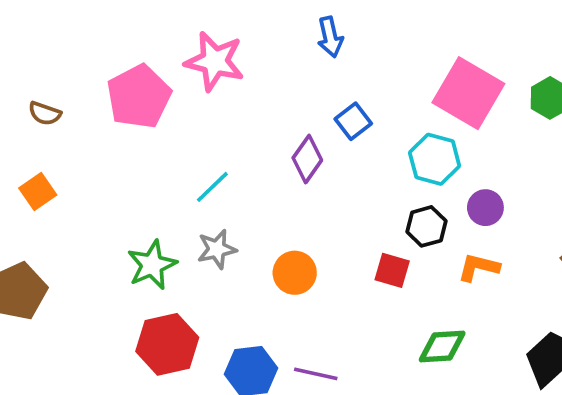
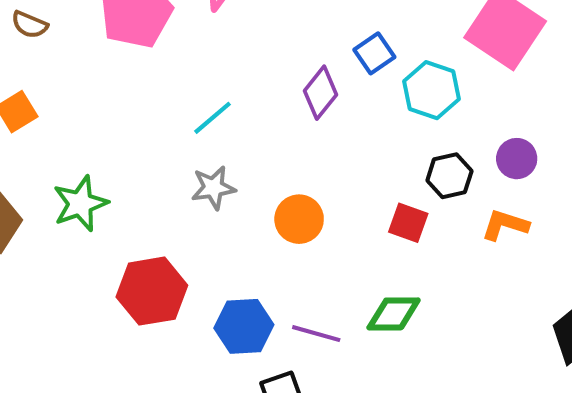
cyan hexagon: (435, 159) -> (431, 90), moved
green star: (152, 265) -> (80, 204), moved
green diamond: (442, 347) -> (394, 314), moved

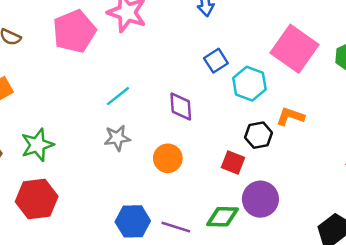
purple diamond: (320, 93) -> (181, 107), moved, turned -44
purple circle: (517, 159) -> (260, 199), moved, size x1.5
orange L-shape: (505, 225) -> (290, 116), moved
red hexagon: (152, 291) -> (37, 199), moved

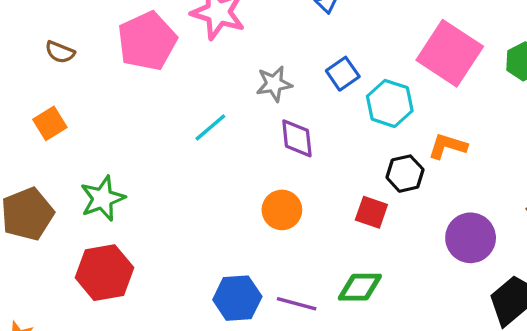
gray star: (117, 138) -> (274, 84), moved
purple circle: (260, 199) -> (471, 238), moved

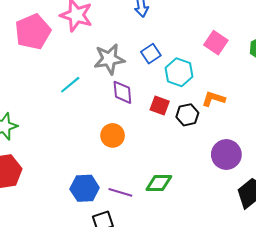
pink square: (450, 53) -> (216, 43), size x0.6
gray star: (274, 84) -> (109, 59), size x1.4
red square: (371, 212) -> (160, 105), moved

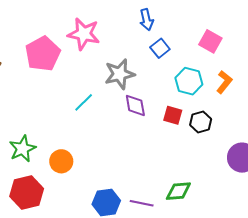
pink square: (216, 43) -> (210, 41), moved
blue square: (151, 54) -> (160, 48), moved
orange L-shape: (213, 99) -> (224, 82), moved, turned 115
orange circle: (113, 135) -> (61, 161), moved

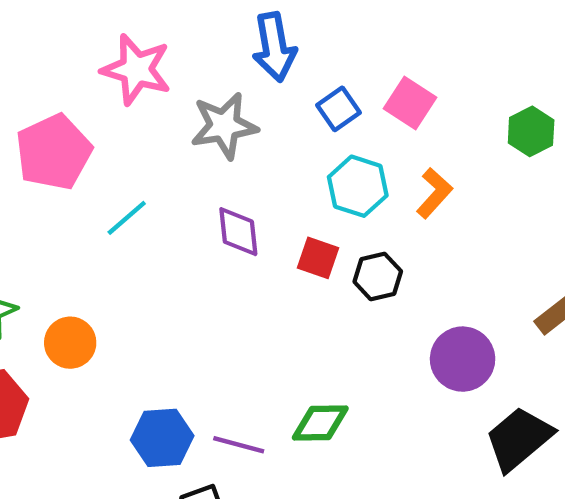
blue arrow: (147, 20) -> (274, 47), size x1.4
blue square: (160, 48) -> (338, 109), moved
pink pentagon: (43, 54) -> (54, 152), moved
gray star: (120, 74) -> (224, 126), moved

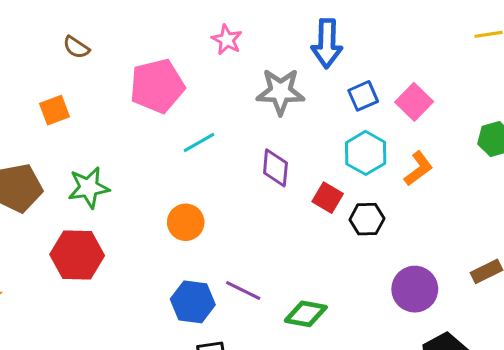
pink star: (136, 69) -> (227, 40), size x0.6
orange circle: (70, 343) -> (186, 222), moved
purple line: (239, 445) -> (243, 290), moved

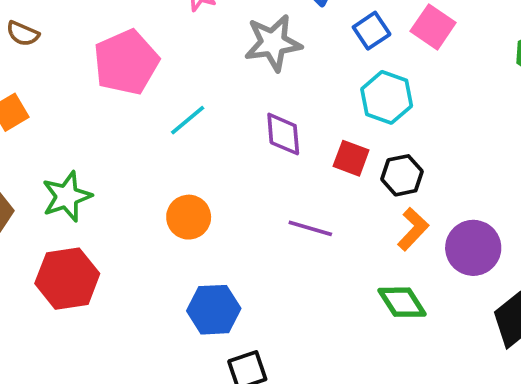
orange L-shape: (418, 169) -> (413, 229), moved
purple line: (243, 290) -> (310, 228), moved
green diamond: (306, 314) -> (402, 302), moved, turned 57

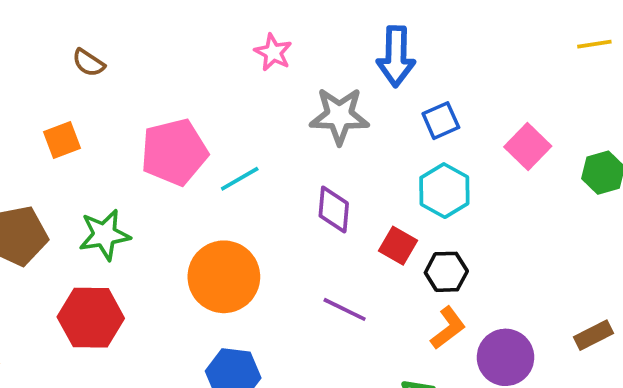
pink square: (433, 27) -> (528, 146), moved
pink pentagon: (126, 62) -> (174, 152), moved
orange circle: (189, 217) -> (224, 277), size x1.6

